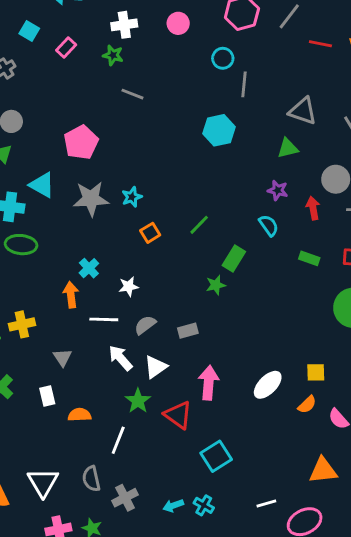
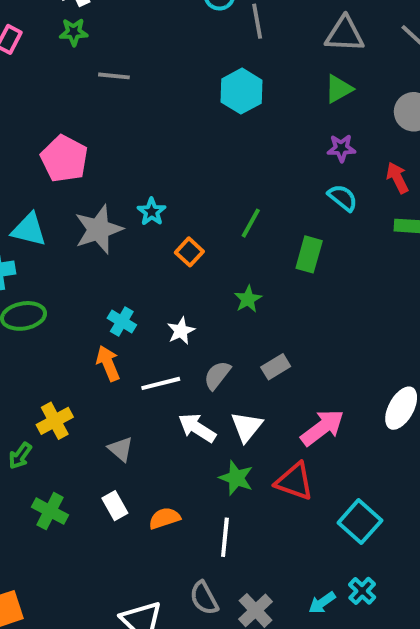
red arrow: (313, 208) -> (397, 178), moved
green star: (216, 285) -> (248, 299), moved
pink arrow: (209, 383) -> (322, 428), turned 64
cyan cross: (204, 505) -> (362, 591), turned 30

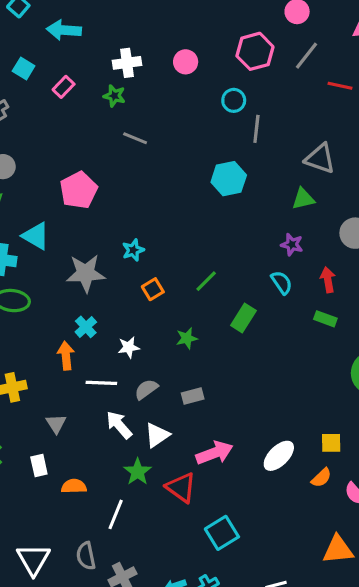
gray star: (98, 229) -> (86, 273), moved

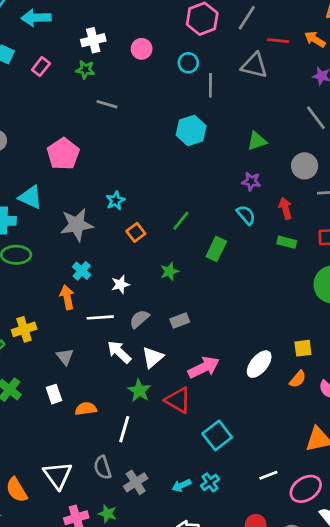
pink circle: (186, 62) -> (142, 49), moved
gray triangle: (320, 159) -> (254, 65), moved

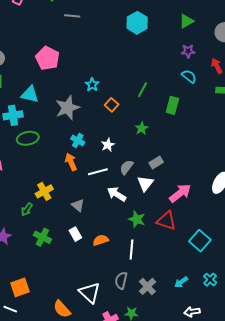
white triangle: (153, 357) -> (145, 183), moved
gray semicircle: (103, 468) -> (121, 280), turned 42
cyan cross: (210, 482) -> (210, 280), moved

